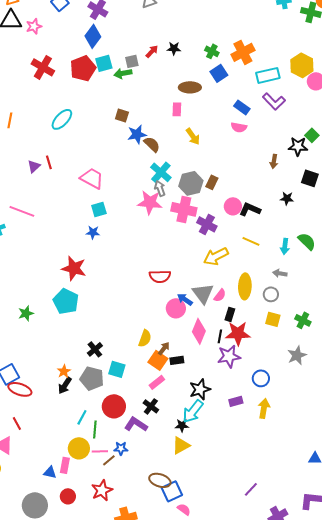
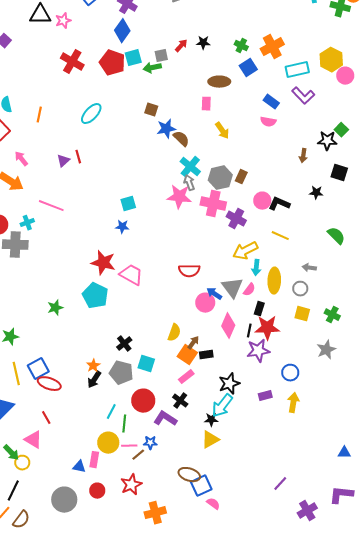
red pentagon: (83, 68) -> (112, 63), turned -30
pink trapezoid: (92, 178) -> (131, 275), moved
cyan arrow: (285, 246) -> (256, 268), moved

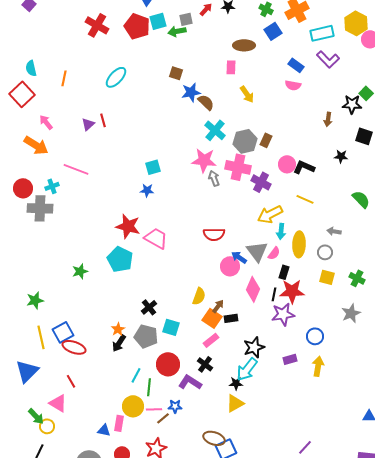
gray arrow: (189, 183) -> (214, 178), moved

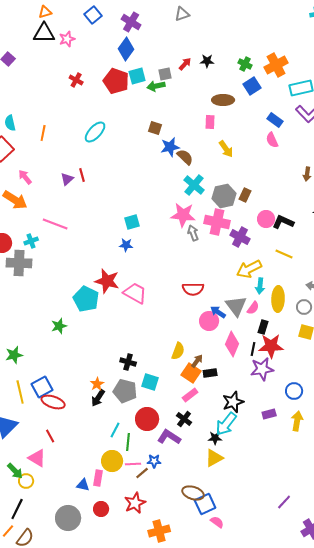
red cross: (97, 25) -> (76, 80), size x0.6
pink semicircle: (293, 85) -> (272, 140), turned 56
cyan pentagon: (120, 259) -> (86, 299), moved
black cross: (149, 307) -> (128, 362), turned -35

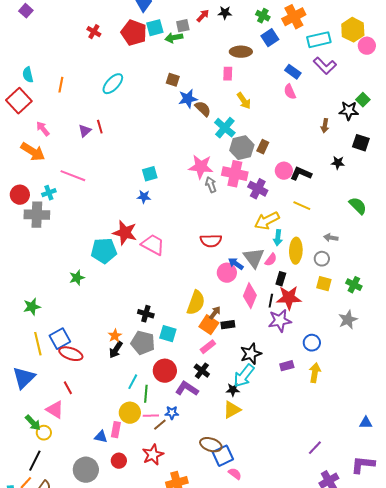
cyan cross: (194, 185) -> (225, 128), moved
cyan pentagon: (86, 299) -> (104, 251), turned -30
yellow semicircle: (178, 351) -> (196, 303), size x1.4
purple line: (284, 502) -> (315, 448), moved

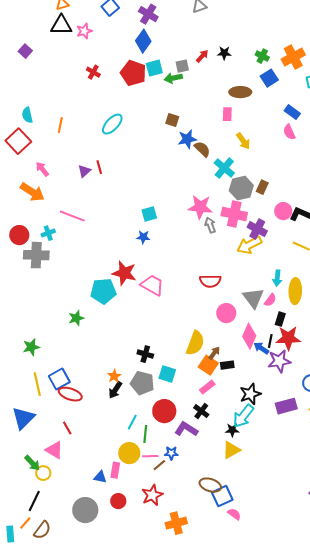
yellow arrow: (267, 221) -> (249, 245), moved
blue arrow: (236, 264) -> (261, 348), moved
purple rectangle: (287, 366) -> (286, 406), size x1.5

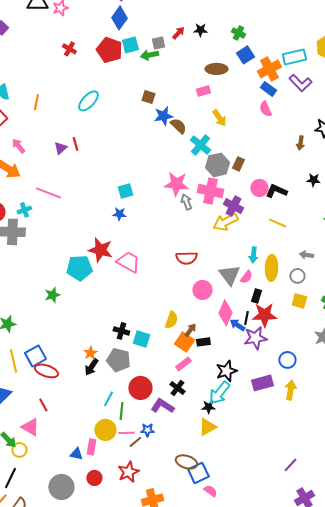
orange cross: (293, 57) -> (269, 69), moved
pink rectangle: (227, 114) -> (203, 91), turned 72
yellow semicircle: (195, 343) -> (171, 320), size x0.7
cyan square: (167, 374) -> (141, 339), moved

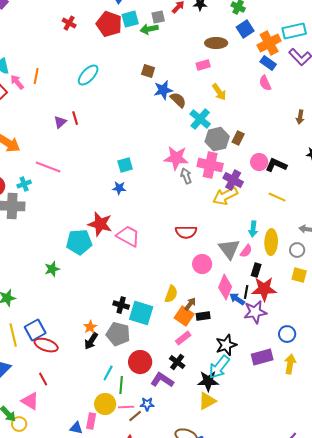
pink arrow: (18, 146) -> (17, 82), moved
cyan square: (141, 339) -> (141, 313), size x1.4
black star: (208, 407) -> (208, 381), size x1.5

